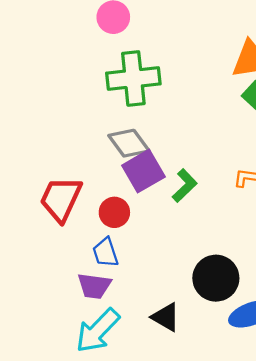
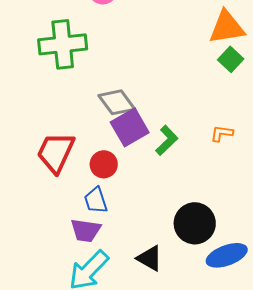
green cross: (133, 79) -> (63, 44), moved

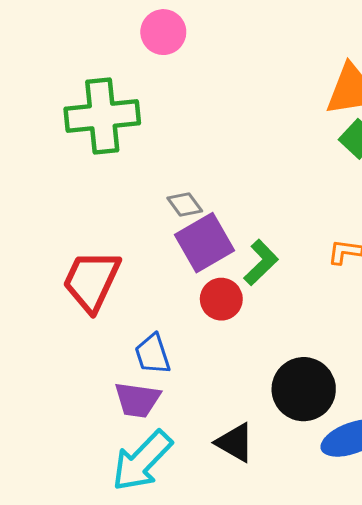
gray diamond: (117, 102) -> (185, 205), size x0.6
red circle: (104, 164) -> (221, 299), moved

